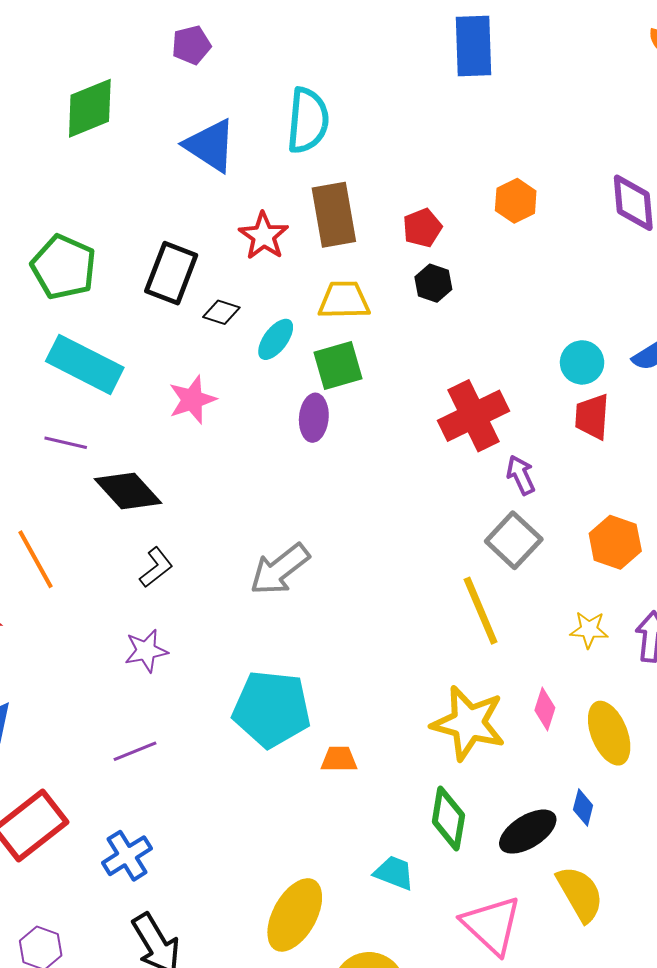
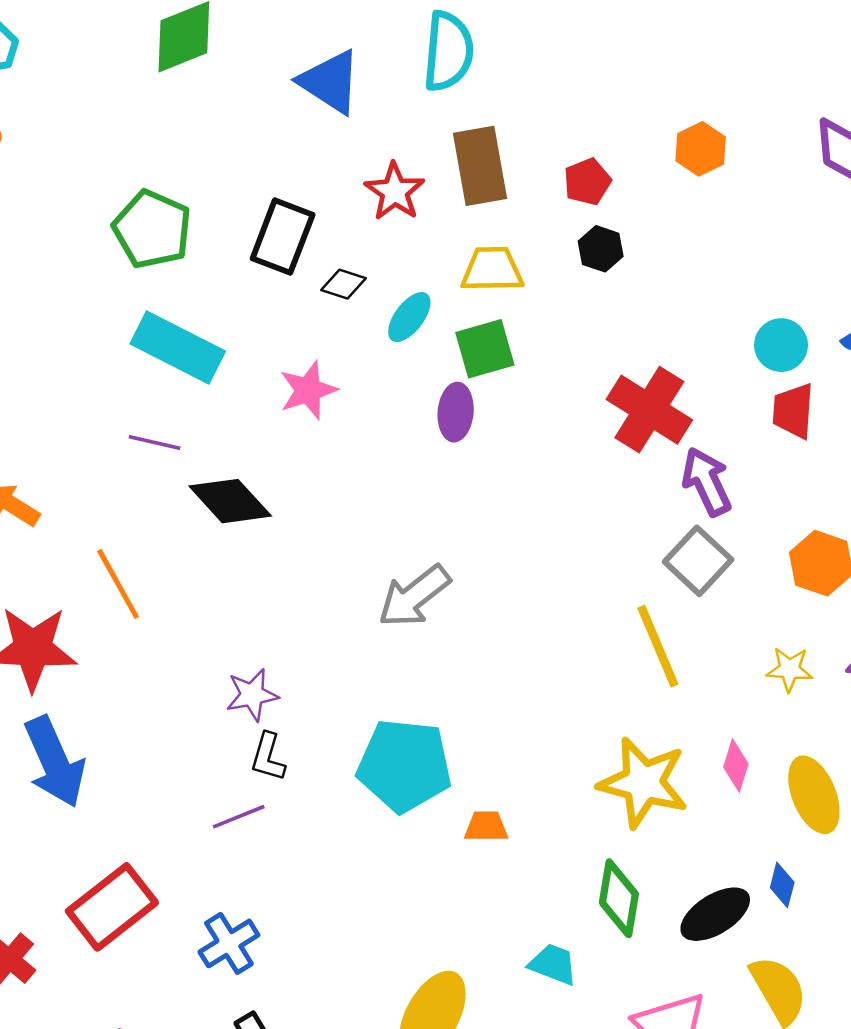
red cross: (474, 416) -> (649, 410), turned -32
purple arrow: (521, 475) -> (707, 482), size x1.4
black L-shape: (156, 567) -> (268, 757), moved, turned 144

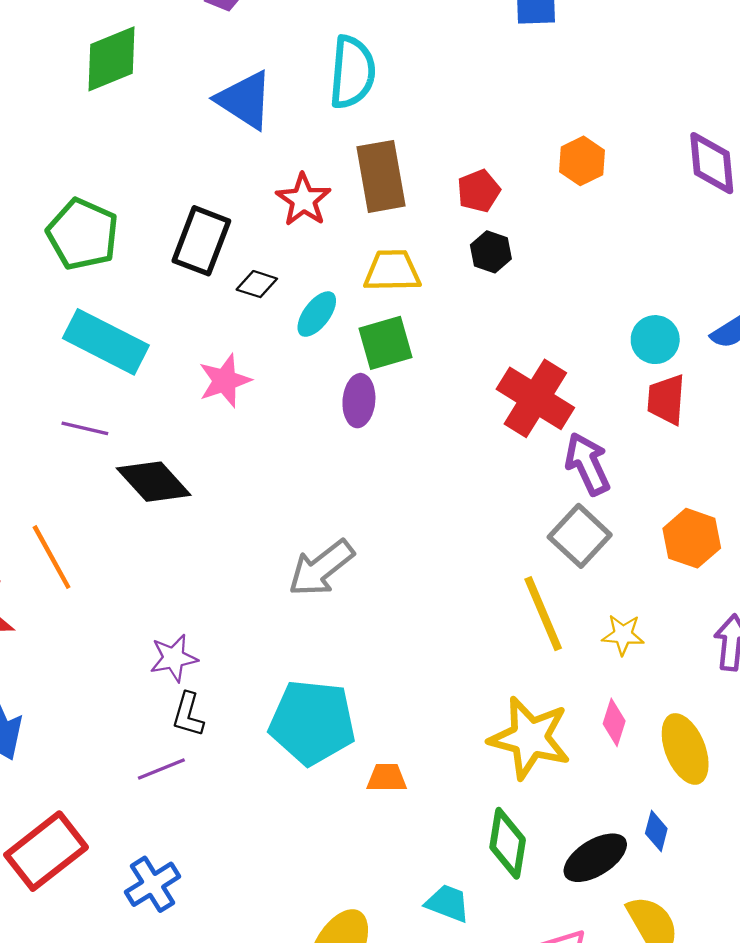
yellow star: (790, 669) -> (623, 635), moved

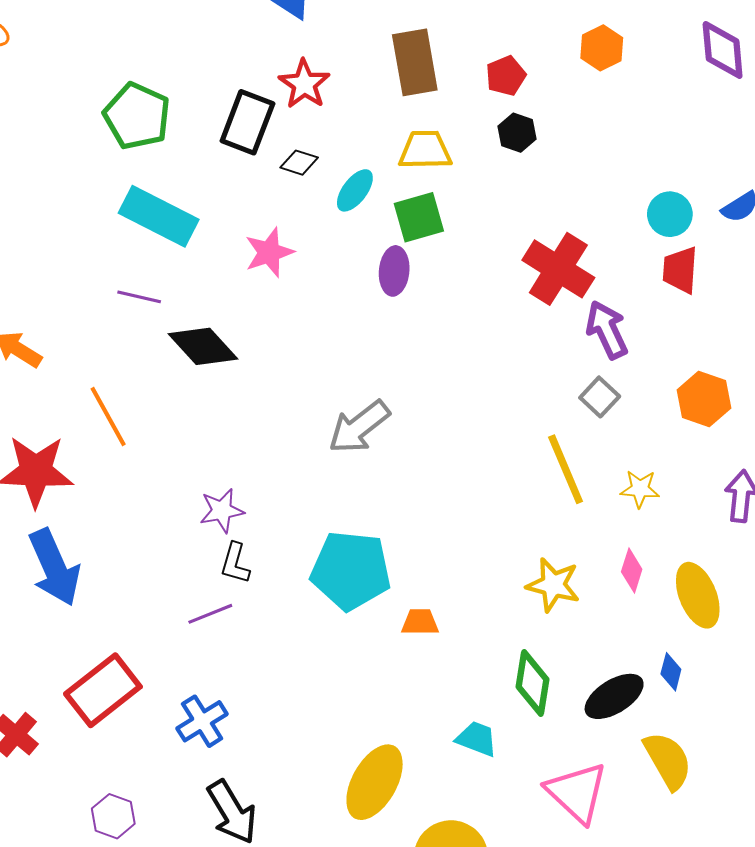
red star: (303, 200) -> (304, 84), moved
gray square: (580, 536) -> (600, 397), size x0.7
yellow star: (530, 738) -> (553, 585), size x0.7

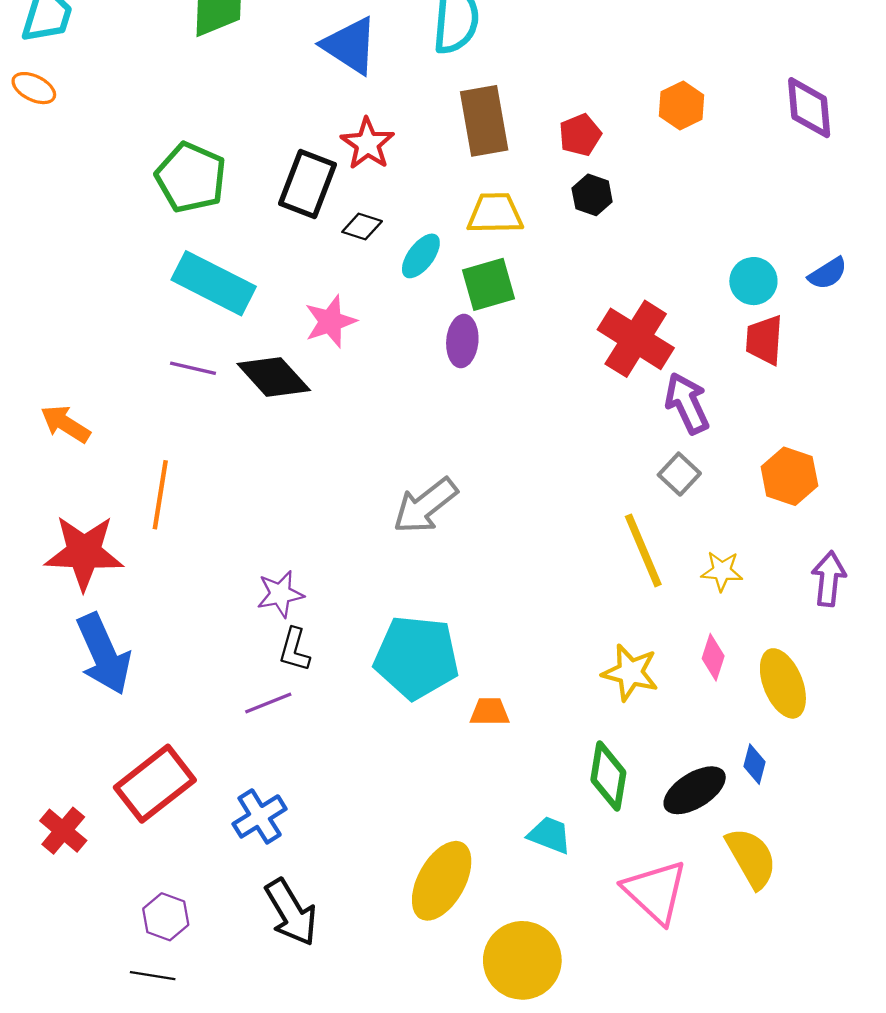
black diamond: (203, 346) -> (274, 377), moved
orange line: (108, 417) -> (160, 495), turned 38

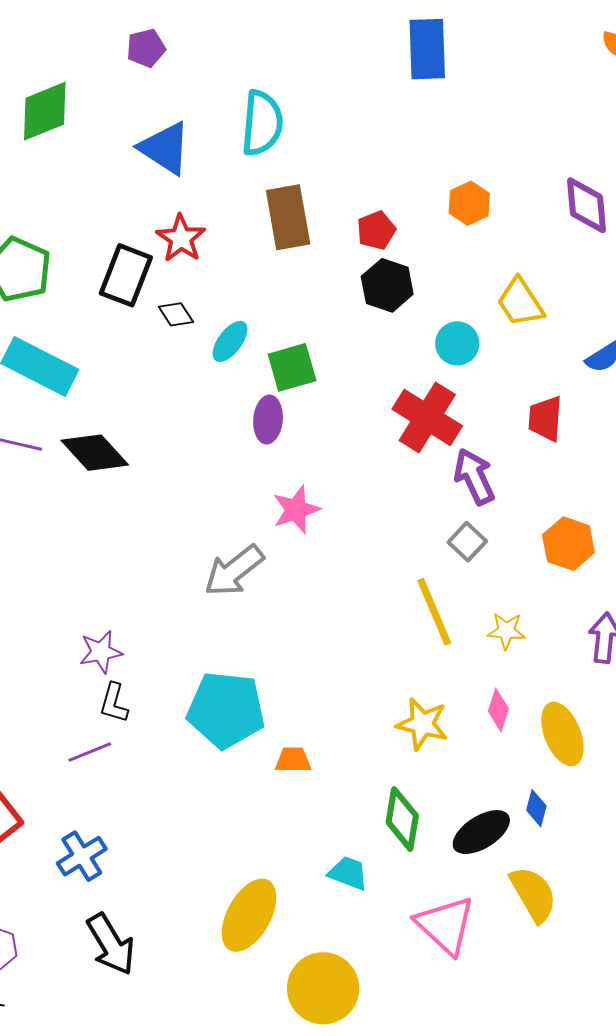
black hexagon: (592, 195) -> (387, 285), size x1.4
yellow trapezoid: (495, 213) -> (520, 302), moved, turned -122
black diamond: (362, 227) -> (176, 314), turned 39
cyan circle: (753, 281) -> (457, 343), moved
pink star: (330, 321) -> (296, 510), moved

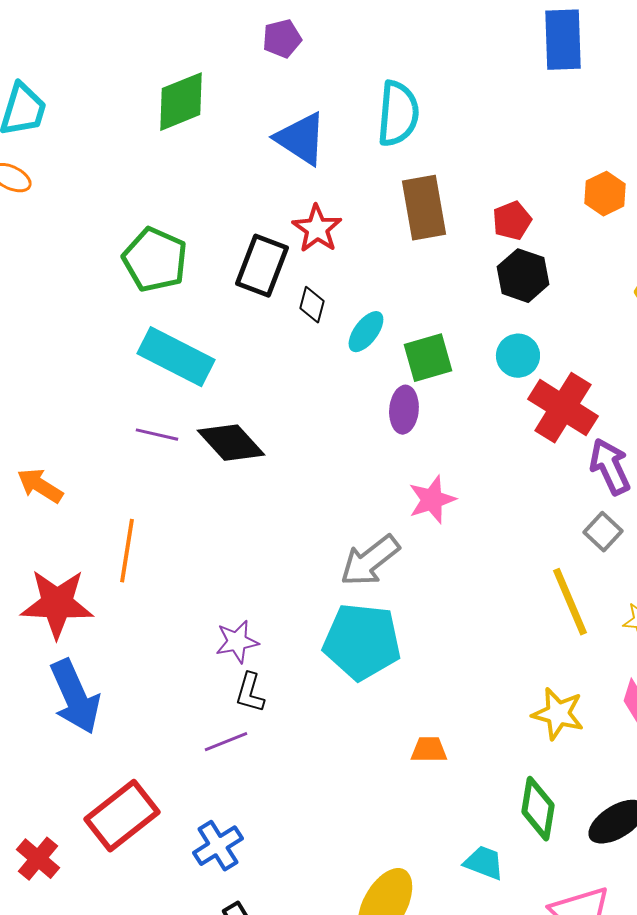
black diamond: (176, 314) -> (312, 305), turned 48
cyan circle: (457, 343) -> (518, 356), moved
cyan pentagon: (226, 710) -> (362, 642), moved

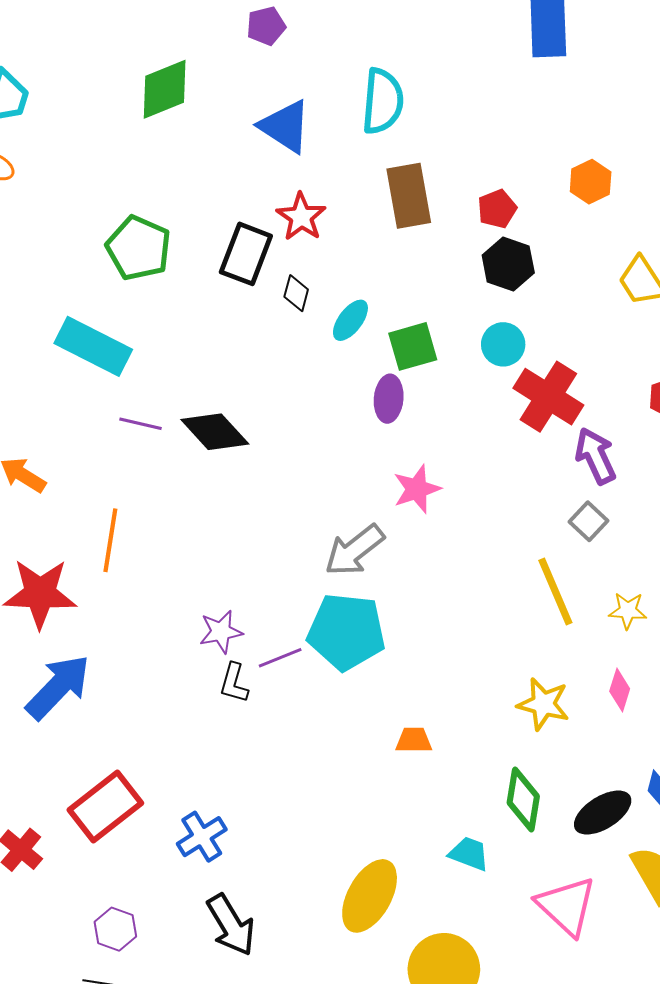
cyan rectangle: (176, 357) -> (93, 346), moved
blue arrow: (75, 697) -> (58, 687), turned -112
purple line: (226, 742) -> (280, 658), moved

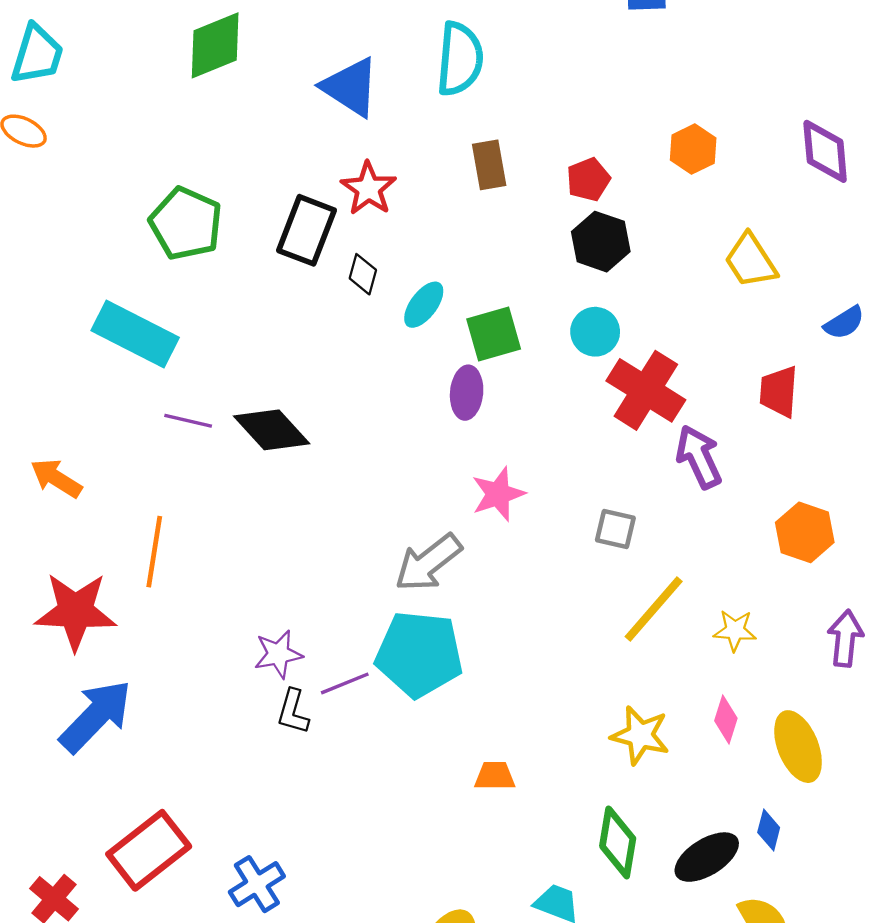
brown rectangle: (409, 196) -> (489, 165), size x0.7
gray square: (589, 521) -> (615, 529), moved, turned -30
yellow line: (555, 592) -> (654, 609), turned 64

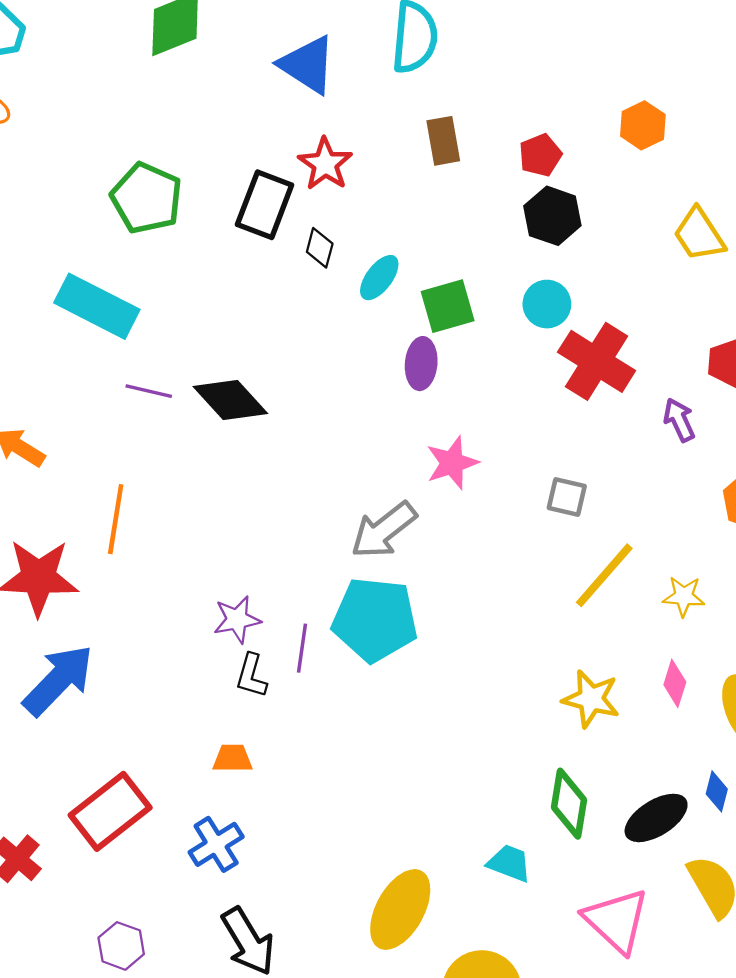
purple arrow: (699, 457) -> (679, 420), moved, size x0.7
purple line: (345, 683) -> (302, 648), turned -60
orange trapezoid: (495, 776) -> (233, 758), moved

